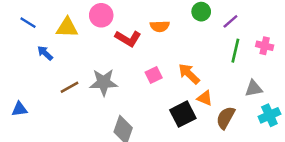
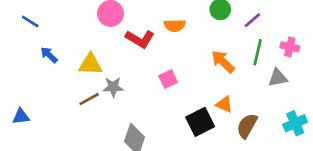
yellow triangle: (67, 27) -> (90, 64), moved
orange arrow: (189, 74) -> (223, 62), moved
gray star: (104, 82) -> (113, 87), size x0.7
brown line: (70, 87) -> (89, 99), moved
gray triangle: (254, 88) -> (278, 78), moved

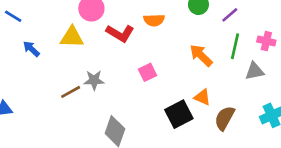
yellow triangle: (90, 64) -> (72, 37), moved

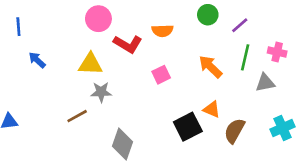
blue line: (13, 16) -> (18, 27), turned 54
yellow triangle: (72, 37) -> (90, 64), moved
pink square: (148, 72) -> (161, 75), moved
brown line: (71, 92) -> (77, 116), moved

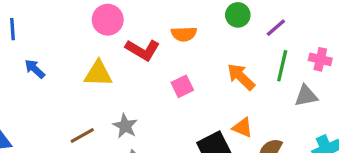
gray star: (101, 92) -> (125, 126), moved, turned 30

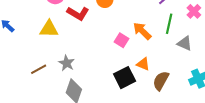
pink cross: (320, 59) -> (194, 11), moved, turned 32
pink square: (182, 86) -> (121, 40), moved, turned -32
gray triangle: (306, 96) -> (185, 43), turned 35

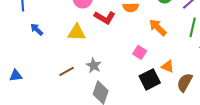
orange arrow: (142, 31) -> (158, 27), moved
pink square: (121, 40) -> (140, 52), moved

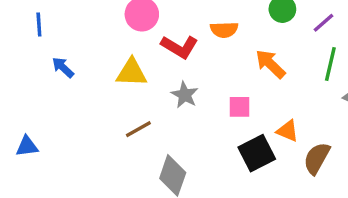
pink square: (140, 52) -> (240, 107), turned -32
gray star: (94, 65) -> (185, 95), moved
brown line: (67, 71) -> (138, 129), moved

